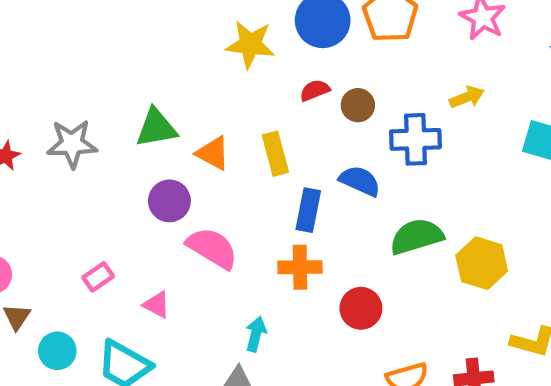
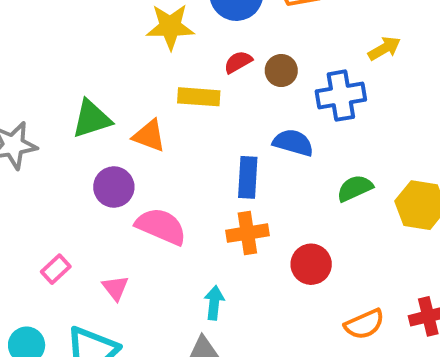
yellow rectangle: (275, 154) -> (199, 97), moved, turned -63
green semicircle: (417, 237) -> (355, 188), size x0.7
pink triangle: (157, 305) -> (115, 288), turned 32

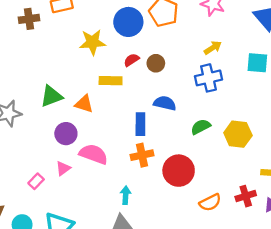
blue cross: (341, 96) -> (209, 78), moved
red circle: (311, 264) -> (179, 171), size x1.4
pink triangle: (115, 288) -> (63, 168), moved, turned 35

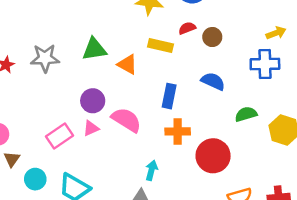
blue rectangle: (140, 124) -> (169, 96), moved
purple circle: (66, 134) -> (93, 101), moved
pink rectangle: (36, 181) -> (60, 136), size x1.5

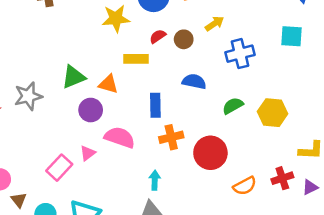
yellow arrow: (276, 33) -> (214, 24), moved
purple circle: (93, 101) -> (91, 110), moved

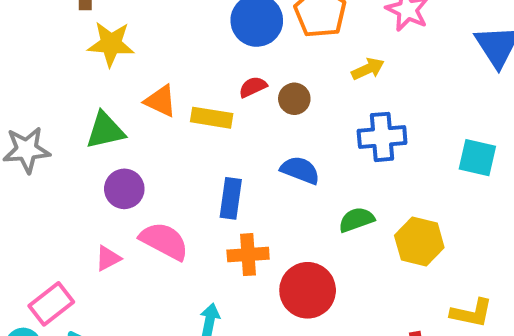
yellow star: (116, 19) -> (111, 44), moved
yellow arrow: (214, 24) -> (368, 69), moved
cyan square: (292, 36) -> (477, 158), moved
orange triangle: (108, 84) -> (160, 101), moved
pink rectangle: (59, 168) -> (51, 304), moved

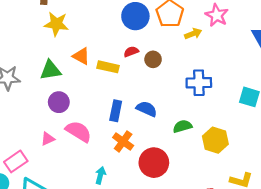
yellow arrow: (368, 69) -> (193, 34), moved
blue semicircle: (300, 170) -> (147, 109), moved
orange cross: (248, 255) -> (123, 141), turned 36

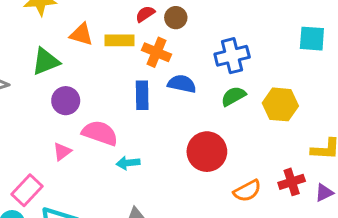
blue cross: (199, 83) -> (232, 56), moved
orange cross: (123, 141) -> (156, 52), moved
cyan arrow: (100, 175) -> (128, 163), moved, turned -98

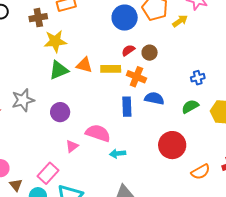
blue cross: (232, 56) -> (198, 78), moved, size x0.6
green triangle: (46, 61) -> (59, 70), moved
purple circle: (66, 101) -> (60, 112), moved

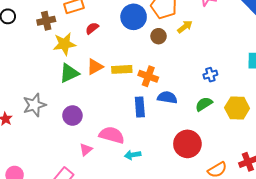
yellow arrow: (180, 21) -> (185, 27), moved
red semicircle: (128, 50) -> (92, 28), moved
brown circle: (150, 53) -> (159, 36), moved
orange triangle: (84, 65) -> (95, 67), turned -42

